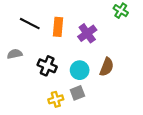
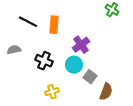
purple cross: (87, 33) -> (81, 45), moved
brown semicircle: (107, 67) -> (106, 92), moved
gray square: (77, 93) -> (90, 77), moved, turned -32

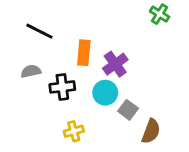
orange rectangle: (54, 25) -> (84, 53), moved
gray semicircle: (14, 50) -> (31, 71), moved
black cross: (44, 61) -> (62, 87), turned -30

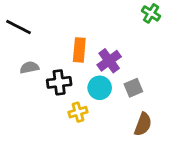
black line: (39, 31) -> (19, 27), moved
gray square: (128, 110) -> (133, 88), moved, turned 30
yellow cross: (74, 131) -> (78, 112), moved

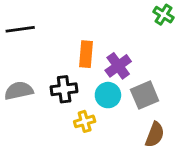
black line: (19, 27) -> (20, 29), turned -35
gray semicircle: (29, 67) -> (19, 91), moved, size x1.4
gray square: (133, 88) -> (145, 95), size x1.4

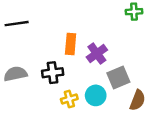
green cross: (164, 15) -> (134, 12), turned -35
cyan circle: (108, 95) -> (96, 95), moved
brown semicircle: (155, 135) -> (138, 100), moved

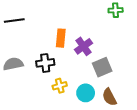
cyan circle: (96, 95) -> (86, 93), moved
brown semicircle: (138, 100) -> (109, 97), moved, turned 132

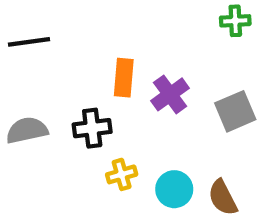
gray square: (102, 67) -> (235, 111), moved

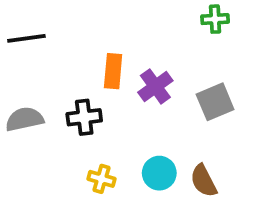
yellow cross: (122, 174) -> (102, 179), moved, turned 32

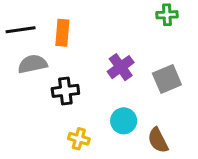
orange rectangle: (113, 71) -> (62, 33), moved
gray semicircle: (25, 119) -> (33, 64), moved
cyan circle: (159, 173) -> (124, 121), moved

